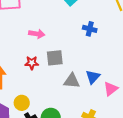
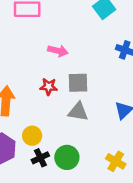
gray triangle: (72, 81) -> (78, 112), moved

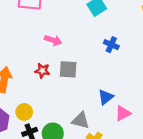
gray triangle: (78, 112) -> (81, 120), moved

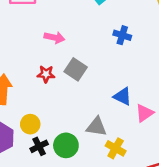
gray square: (68, 69) -> (76, 69), turned 36
blue triangle: (106, 97) -> (122, 96), turned -49

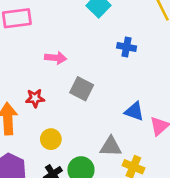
red star: (46, 74) -> (35, 98), moved
yellow circle: (30, 124) -> (51, 139), moved

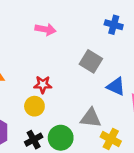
gray square: (82, 89) -> (91, 61), moved
red star: (35, 98) -> (43, 85), moved

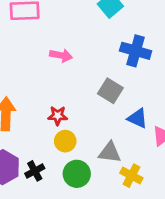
blue cross: (114, 25) -> (136, 51), size x1.5
yellow circle: (34, 106) -> (65, 141), moved
black cross: (34, 140) -> (35, 171), moved

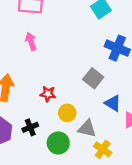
pink arrow: (61, 55) -> (31, 41), moved, turned -126
yellow circle: (65, 141) -> (67, 113), moved
black cross: (35, 171) -> (30, 127), moved

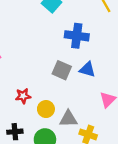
blue triangle: (113, 103) -> (87, 69), moved
black cross: (30, 127) -> (15, 132), turned 32

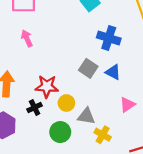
red star: (23, 96) -> (47, 86), size x1.5
black cross: (15, 132) -> (35, 107), moved, turned -32

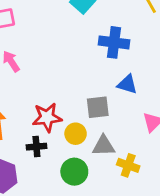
gray square: (88, 68) -> (98, 107), moved, turned -30
black cross: (35, 107) -> (36, 147), turned 32

